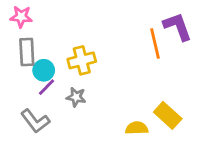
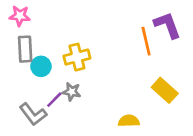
purple line: (47, 87) -> (54, 100), moved
yellow rectangle: (168, 115) -> (165, 90), moved

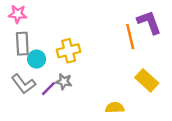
gray L-shape: (33, 114) -> (24, 84), moved

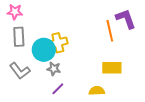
cyan circle: (37, 59) -> (44, 50), moved, size x1.5
yellow rectangle: (147, 80) -> (112, 68), moved, turned -42
purple line: (48, 89) -> (58, 89), moved

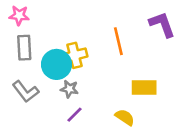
orange line: (110, 31) -> (118, 41), moved
yellow semicircle: (97, 91) -> (125, 117), turned 35

